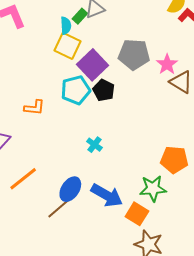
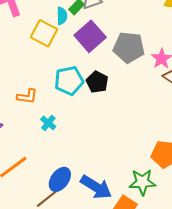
yellow square: (67, 46) -> (44, 33), moved
purple square: (93, 65) -> (90, 36), moved
cyan cross: (94, 145) -> (48, 123), moved

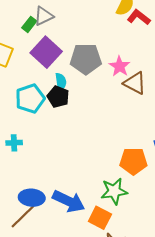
cyan semicircle: (62, 16) -> (61, 82), moved
cyan cross: (48, 123) -> (14, 143), turned -35
blue ellipse: (60, 179) -> (32, 198), turned 65

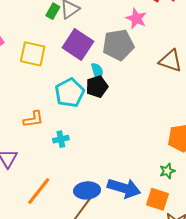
green rectangle: (29, 24) -> (53, 11), moved
pink star: (120, 66) -> (136, 19), moved
black pentagon: (58, 97) -> (97, 87), turned -30
green star: (114, 191) -> (167, 171), size x0.6

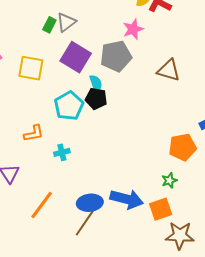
pink star: (136, 19) -> (133, 29), turned 30
black pentagon: (97, 87) -> (96, 99), turned 30
orange square: (158, 199) -> (161, 209), turned -35

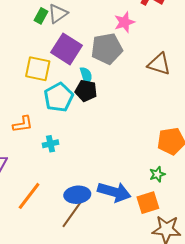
yellow square: (31, 68) -> (38, 69), moved

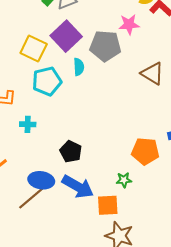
black pentagon: (86, 91) -> (71, 152), moved

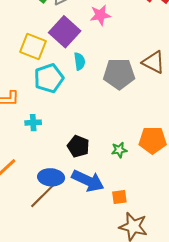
pink star: (129, 24) -> (100, 15), moved
gray pentagon: (105, 46) -> (119, 74), moved
green star: (124, 180) -> (119, 150), moved
orange square: (108, 205) -> (119, 197), size x0.7

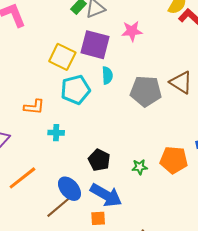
purple square: (65, 32) -> (95, 45), turned -32
blue ellipse: (51, 177) -> (69, 189), turned 40
orange square: (119, 197) -> (98, 218), moved

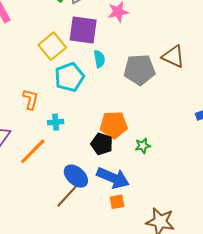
yellow square: (62, 57) -> (52, 46), turned 32
orange L-shape: (34, 107) -> (31, 99), turned -75
orange pentagon: (174, 160) -> (114, 125), moved
orange line: (22, 178) -> (33, 151), moved
orange square: (98, 218) -> (117, 202), moved

